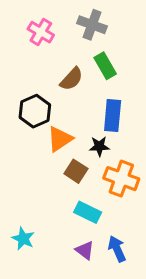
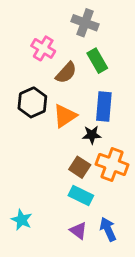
pink cross: (41, 32) -> (43, 48), moved
orange triangle: (60, 139) -> (65, 116), moved
brown square: (76, 171) -> (80, 167), moved

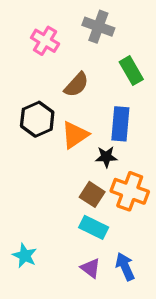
pink cross: (43, 48) -> (45, 41), moved
green rectangle: (97, 61) -> (131, 71), moved

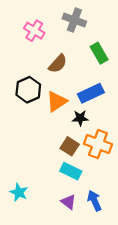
blue rectangle: (120, 124) -> (91, 93), turned 60

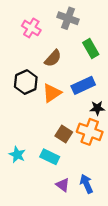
black star: (80, 118) -> (97, 108), moved
cyan rectangle: (71, 171) -> (50, 157), moved
cyan star: (19, 192) -> (17, 155), moved

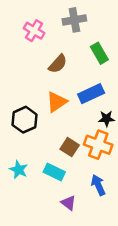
gray cross: (68, 18) -> (74, 20), turned -30
black hexagon: (26, 82) -> (25, 120), moved
blue arrow: (86, 184) -> (98, 185), moved

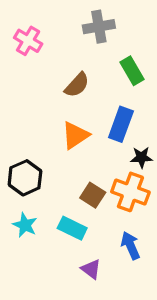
pink cross: (34, 31) -> (28, 41), moved
blue rectangle: (91, 94) -> (121, 124), turned -45
black hexagon: (25, 120) -> (25, 178), moved

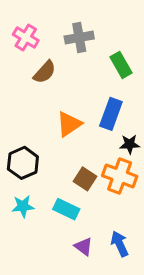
gray cross: (99, 27) -> (79, 37), moved
brown semicircle: (77, 85) -> (45, 72), moved
cyan star: (25, 225) -> (23, 206), turned -30
blue arrow: (130, 245) -> (120, 244), moved

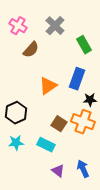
gray cross: (79, 37) -> (55, 26), turned -36

